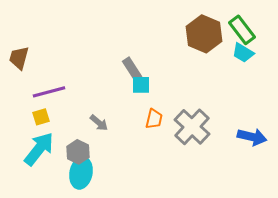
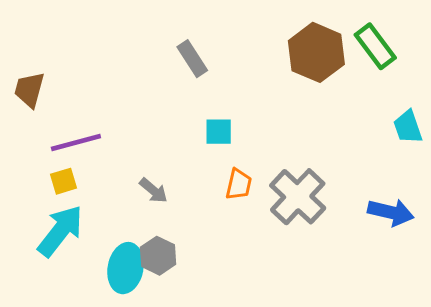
cyan trapezoid: (243, 53) -> (408, 127), moved, turned 40
gray rectangle: (132, 69) -> (192, 59), moved
gray hexagon: (78, 152) -> (158, 256), moved

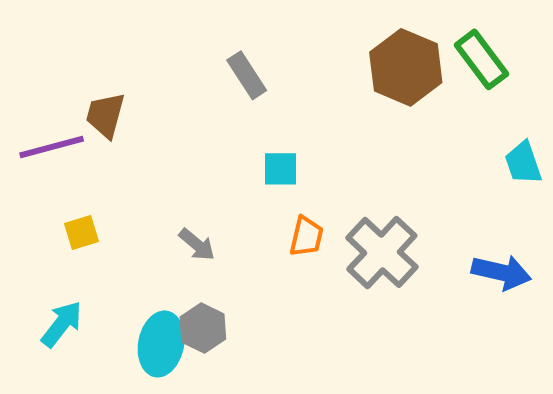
brown trapezoid: (29, 90) -> (105, 115), moved
purple line: (76, 142) -> (52, 147), moved
cyan arrow: (60, 231) -> (62, 324), moved, size x0.7

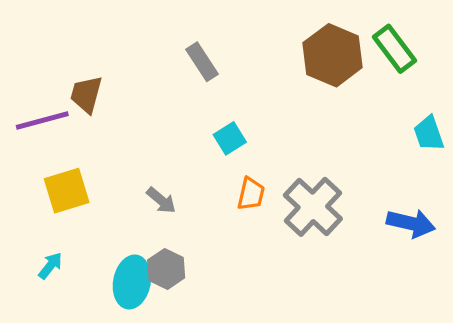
cyan square: (280, 169) -> (230, 138), turned -32
yellow square: (82, 233) -> (67, 191), size x1.6
cyan arrow: (62, 324) -> (50, 266), size x0.7

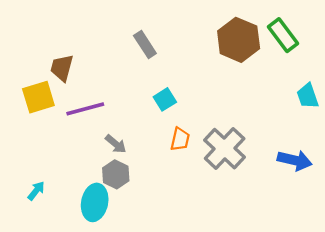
purple line: (42, 120) -> (85, 109), moved
yellow square: (67, 191) -> (38, 97), moved
gray hexagon: (166, 269) -> (116, 174), moved

